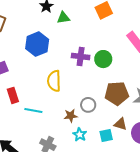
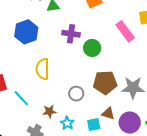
purple cross: (81, 56) -> (71, 34), moved
cyan line: (33, 110) -> (21, 98), turned 36
brown star: (71, 116) -> (49, 111), moved

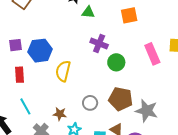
blue hexagon: (26, 32) -> (40, 51), moved
cyan line: (21, 98) -> (25, 106), moved

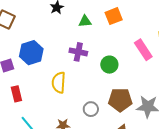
green triangle: (88, 12) -> (85, 21), moved
purple cross: (99, 44) -> (78, 52), moved
blue hexagon: (40, 51) -> (31, 53), moved

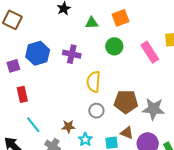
purple cross: (78, 52) -> (72, 54), moved
green circle: (109, 65) -> (114, 46), moved
yellow semicircle: (59, 83) -> (94, 82), moved

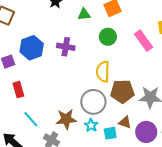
yellow semicircle: (94, 82) -> (103, 72), moved
gray circle: (96, 111) -> (93, 102), size x1.6
brown star: (68, 126) -> (66, 119), size x1.5
cyan star: (85, 139) -> (91, 125), moved

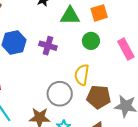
green triangle: (84, 14) -> (70, 16), size x1.5
gray circle: (93, 102) -> (60, 94), moved

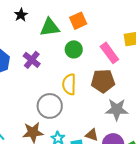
purple cross: (48, 46) -> (32, 60), turned 30
brown pentagon: (99, 97) -> (103, 81), moved

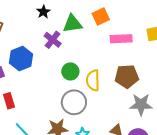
green circle: (74, 49) -> (70, 71), moved
pink rectangle: (109, 53) -> (121, 39), moved, turned -55
purple cross: (32, 60) -> (53, 40), moved

